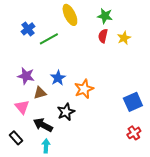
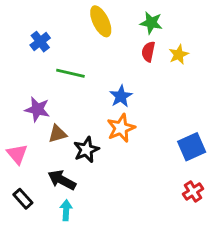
green line: (49, 39) -> (70, 73), moved, turned 42
blue star: (58, 78) -> (121, 96), moved
pink triangle: (22, 107) -> (17, 154), moved
black star: (66, 112) -> (86, 150), moved

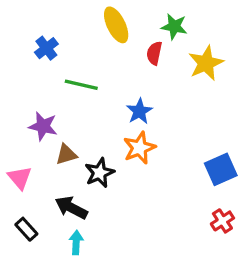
red semicircle: (148, 52) -> (154, 53), moved
yellow star: (179, 54) -> (206, 63), size x1.5

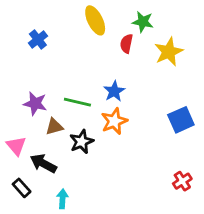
green line: (81, 85) -> (77, 102), moved
blue square: (221, 169) -> (181, 120), moved
black arrow: (71, 208) -> (43, 163), moved

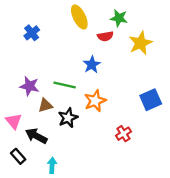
red semicircle: (126, 44) -> (105, 36), turned -112
blue star: (114, 91) -> (92, 65), moved
red cross: (182, 181) -> (123, 134), moved

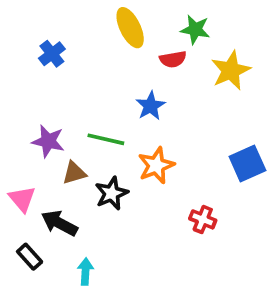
red cross: (123, 134) -> (203, 219), turned -35

